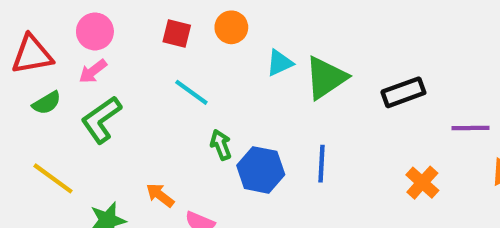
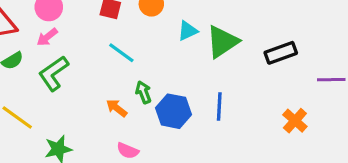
orange arrow: (160, 195) -> (117, 108), moved

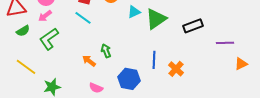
cyan line: (121, 53) -> (83, 18), moved
blue hexagon: (173, 111) -> (129, 79), moved
orange cross: (295, 121) -> (176, 69), moved

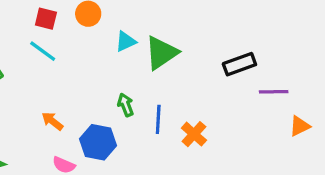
black rectangle: (193, 26) -> (239, 64), moved
green arrow: (106, 51) -> (126, 105), moved
blue hexagon: (129, 79) -> (98, 142), moved

